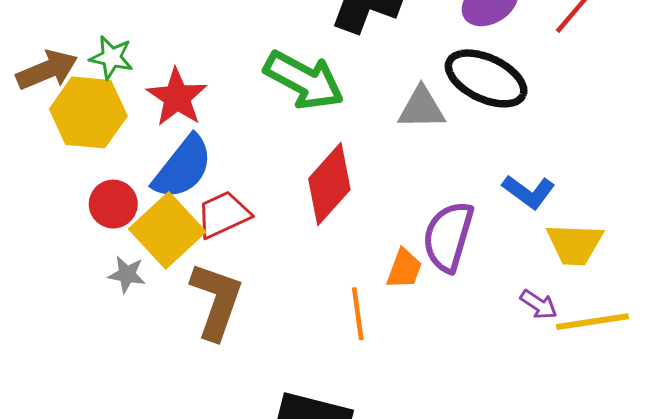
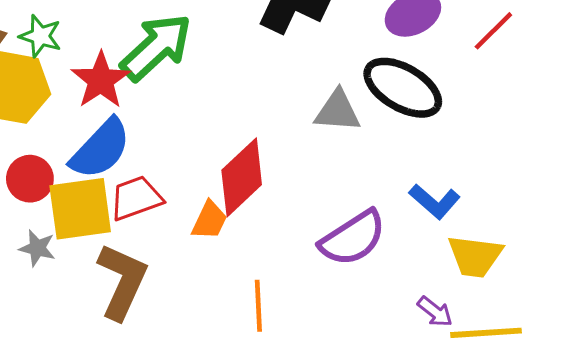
green arrow: (304, 80) -> (156, 47), moved, turned -76
yellow square: (167, 230) -> (80, 209), turned 30
purple semicircle: (448, 236) -> (353, 238), turned -144
orange trapezoid: (404, 269) -> (209, 220), moved

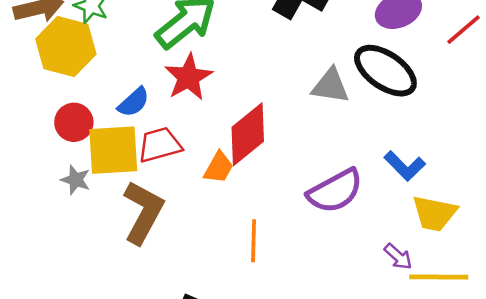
red star: (101, 80) -> (188, 77), moved
blue semicircle: (101, 149) -> (134, 102), size x0.6

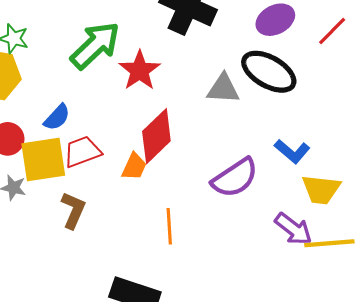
red star: (188, 77) -> (140, 71), moved
brown L-shape: (143, 212) -> (73, 210), size x0.7
purple arrow: (398, 257) -> (293, 229), size x1.5

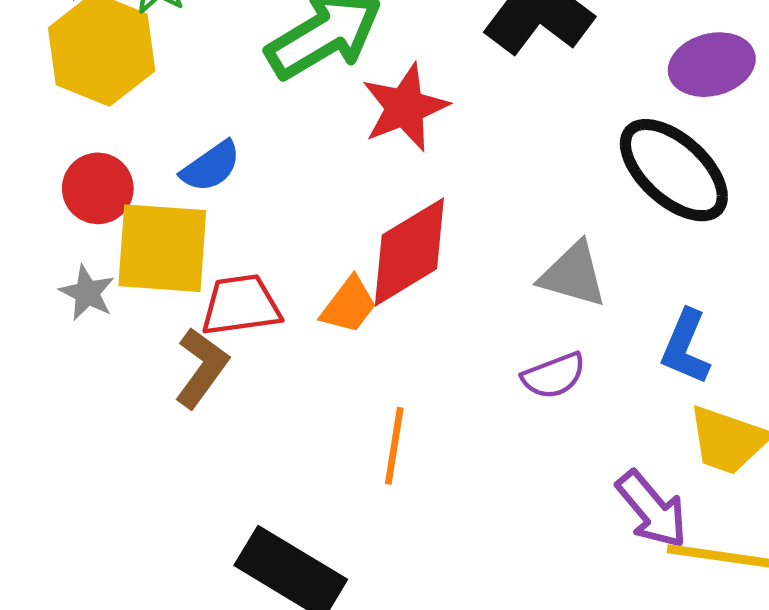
gray triangle: (223, 89) -> (573, 275), moved
blue L-shape: (292, 151) -> (686, 347), turned 60
red trapezoid: (82, 152) -> (241, 305), moved
purple semicircle: (235, 178) -> (554, 376), size x0.6

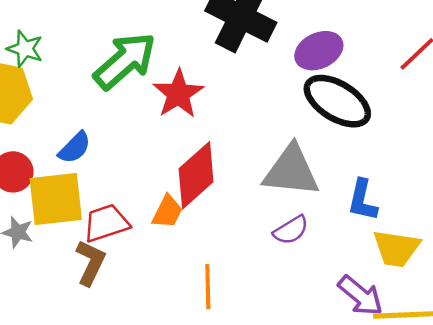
purple ellipse: (712, 65) -> (319, 51), moved
gray triangle: (573, 275) -> (291, 171), size x1.4

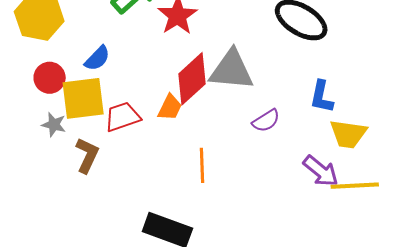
gray triangle: (291, 171) -> (231, 70), moved
brown L-shape: (90, 263) -> (87, 155), moved

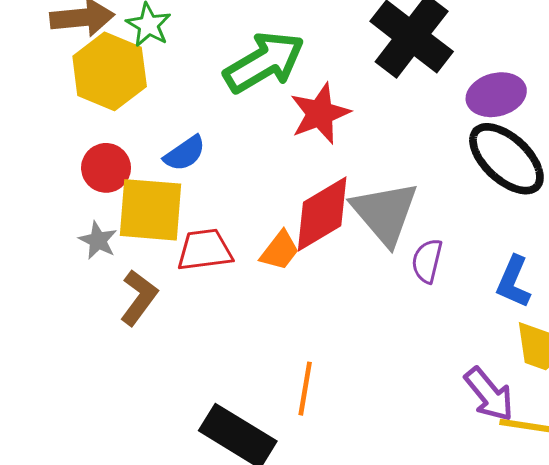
gray triangle: (231, 70) -> (385, 213), turned 33
purple semicircle: (266, 121) -> (427, 261), moved, turned 124
orange line: (202, 165) -> (305, 389), moved

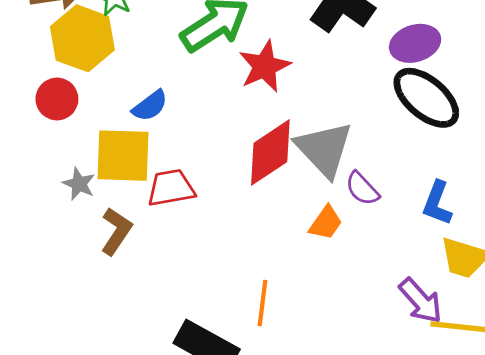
red circle: (106, 168) -> (57, 99), moved
orange trapezoid: (280, 251) -> (326, 223), moved
purple semicircle: (427, 261) -> (362, 189), turned -54

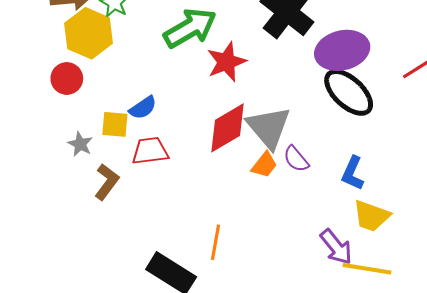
purple ellipse: (415, 43) -> (342, 50), size x1.4
blue semicircle: (150, 106) -> (143, 108), moved
yellow square: (123, 156) -> (115, 124), size x0.6
orange trapezoid: (326, 223) -> (264, 165), moved

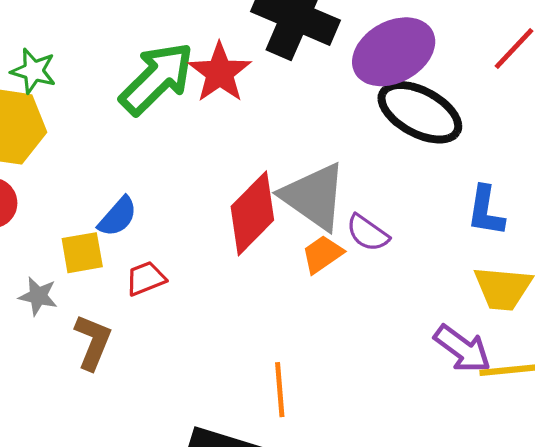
red star: (226, 62) -> (220, 73), moved
red trapezoid: (150, 151) -> (146, 278), size x0.7
orange trapezoid: (264, 165) -> (322, 254), turned -148
blue L-shape: (353, 173) -> (486, 211), moved

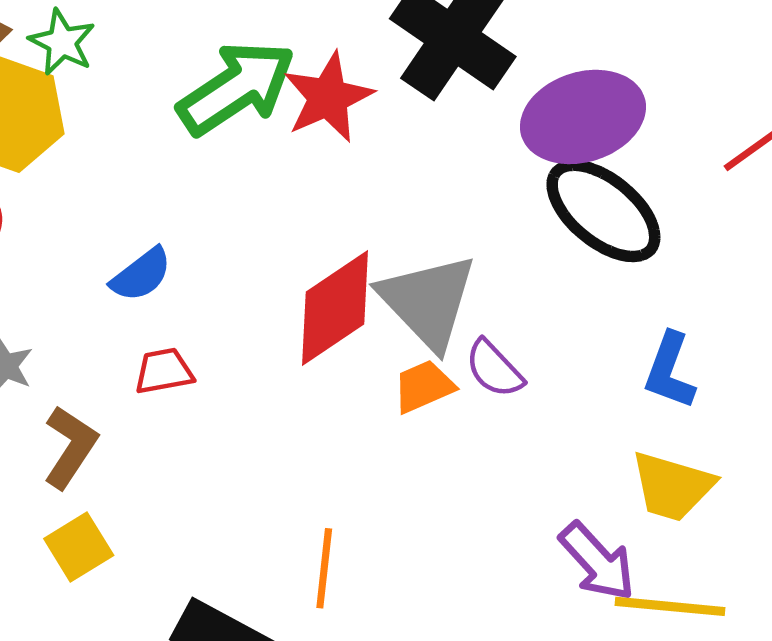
yellow square: (82, 253) -> (79, 547), moved, turned -33

